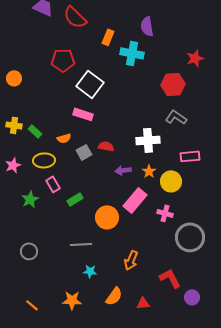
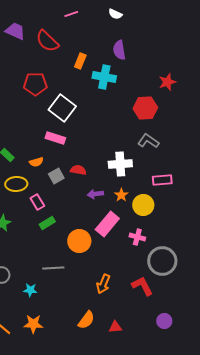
pink rectangle: (53, 184) -> (37, 202), moved
cyan star: (90, 271) -> (30, 290), moved
red L-shape: (170, 278) -> (142, 286), moved
orange star: (72, 300) -> (33, 324), moved

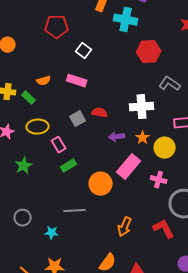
white square: (62, 108) -> (84, 51), size x0.6
red hexagon: (145, 108) -> (149, 52), moved
orange semicircle: (36, 162) -> (44, 81), moved

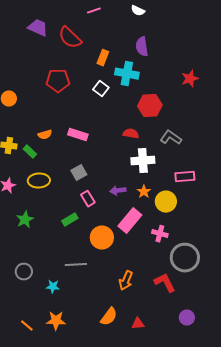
white square: (84, 51) -> (101, 89), moved
red semicircle: (100, 113) -> (131, 134), moved
pink rectangle: (59, 145) -> (88, 199), moved

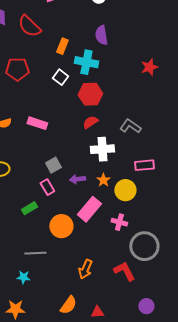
red hexagon: (150, 106) -> (90, 94), moved
red semicircle: (131, 134) -> (90, 122), turned -42
gray square: (79, 173) -> (53, 165), moved
cyan star: (53, 287) -> (23, 277), moved

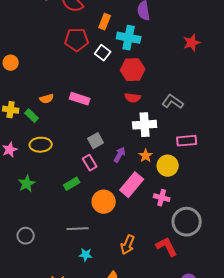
red pentagon: (17, 69) -> (77, 40), moved
red semicircle: (90, 122) -> (133, 98), turned -140
purple arrow: (77, 179) -> (120, 155), turned 126
cyan star: (23, 277) -> (86, 255), moved

